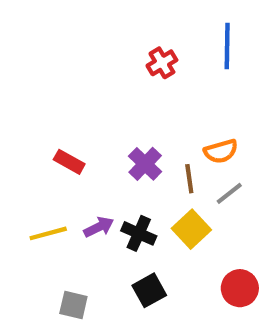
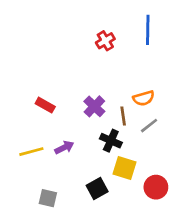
yellow square: (191, 229) -> (124, 168), moved, turned -30
black cross: (139, 233) -> (111, 141), moved

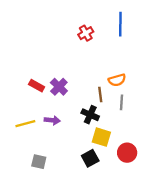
purple cross: (94, 106) -> (59, 87), moved
gray line: (149, 126) -> (121, 102), turned -48
purple arrow: (64, 147) -> (52, 120), turned 32
black square: (97, 188) -> (90, 158), moved

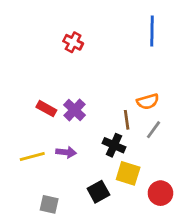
red cross: (86, 33) -> (73, 42), moved, turned -32
gray line: (121, 102) -> (153, 130), turned 32
black square: (90, 158) -> (98, 192), moved

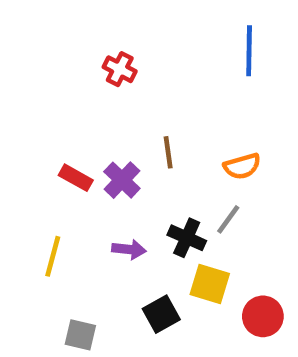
brown line: (127, 120) -> (168, 152), moved
gray line: (153, 130) -> (228, 219), moved
purple arrow: (66, 152) -> (129, 249), moved
yellow line: (32, 156) -> (53, 256), turned -60

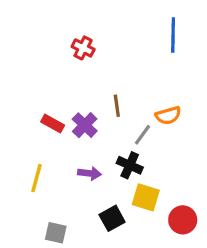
gray line: (228, 219) -> (143, 135), moved

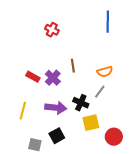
gray line: (143, 135) -> (100, 92), moved
purple arrow: (90, 173) -> (56, 108), size x1.5
yellow square: (146, 197) -> (91, 123), turned -30
black square: (112, 218) -> (57, 136), moved

